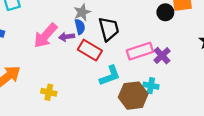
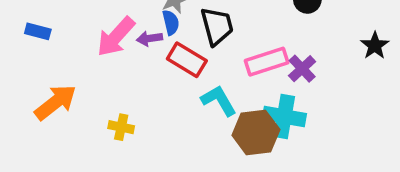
cyan L-shape: (110, 76) -> (219, 101), turned -100
cyan cross: (151, 86) -> (284, 116), size x1.6

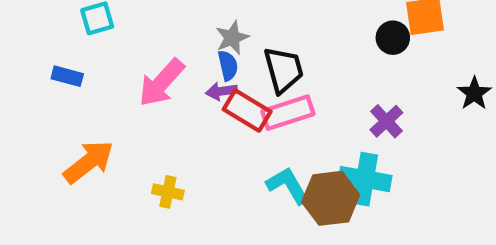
purple arrow: (150, 38) -> (221, 91), moved
pink rectangle: (267, 62) -> (288, 113), moved
cyan L-shape: (219, 101) -> (288, 185), moved

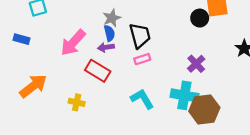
red rectangle: (247, 111) -> (98, 71), moved
pink rectangle: (288, 113) -> (142, 59), size x0.6
brown hexagon: (331, 198) -> (204, 109), moved

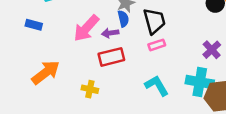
purple arrow: (106, 47) -> (110, 33), moved
red rectangle: (98, 71) -> (111, 57), turned -45

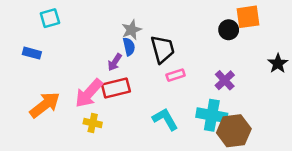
pink arrow: (86, 28) -> (89, 93), moved
purple arrow: (110, 33) -> (115, 62), turned -49
pink rectangle: (157, 45) -> (176, 75), moved

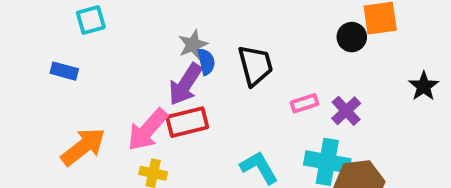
gray star: (132, 30) -> (193, 45), moved
purple arrow: (115, 62) -> (185, 84), size x1.6
pink rectangle: (176, 75) -> (304, 103), moved

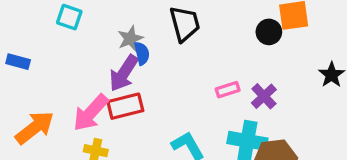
cyan square: (91, 20) -> (69, 17), moved, turned 35
black trapezoid: (255, 65) -> (185, 24), moved

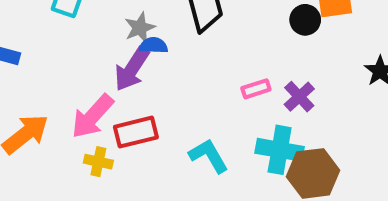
blue semicircle: (142, 53) -> (154, 45), turned -75
red rectangle: (125, 106) -> (136, 132), moved

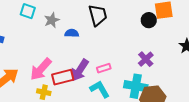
gray star: (140, 28) -> (52, 20), moved
purple arrow: (132, 69) -> (80, 70), moved
pink rectangle: (256, 89) -> (104, 68), moved

